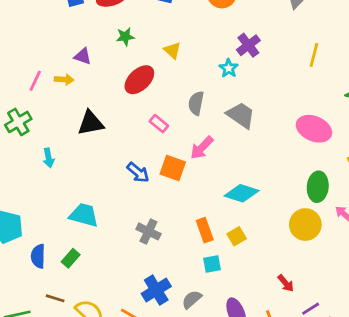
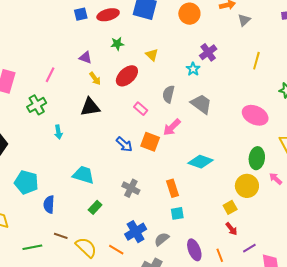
yellow arrow: (64, 80) -> (95, 78), moved, turned 48
yellow square: (237, 236) -> (230, 207), moved
green rectangle: (71, 258) -> (95, 207), moved

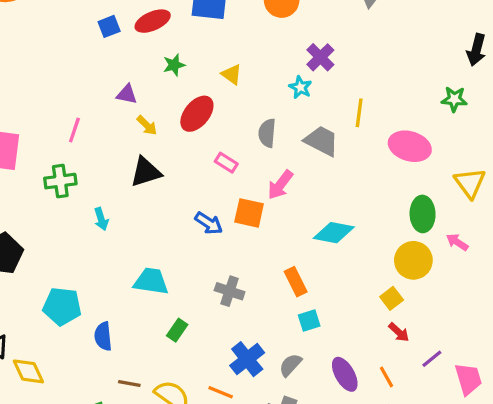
yellow line: (256, 61) -> (359, 113), moved
green cross: (37, 105) -> (60, 181), turned 30

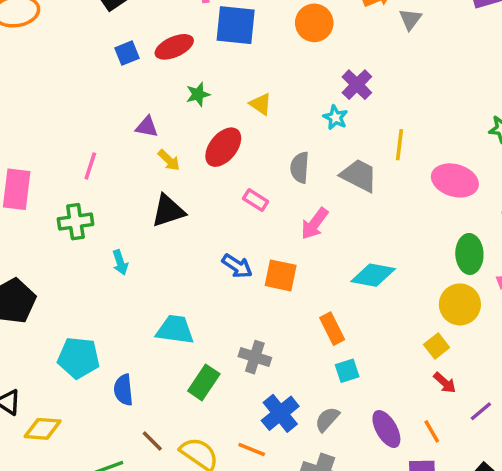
orange square: (249, 213) -> (281, 275), moved
gray cross: (230, 291) -> (255, 357), moved
green rectangle: (177, 330) -> (204, 382), size x1.4
yellow diamond: (28, 371) -> (43, 429), turned -60
brown line: (129, 384) -> (152, 441), turned 35

